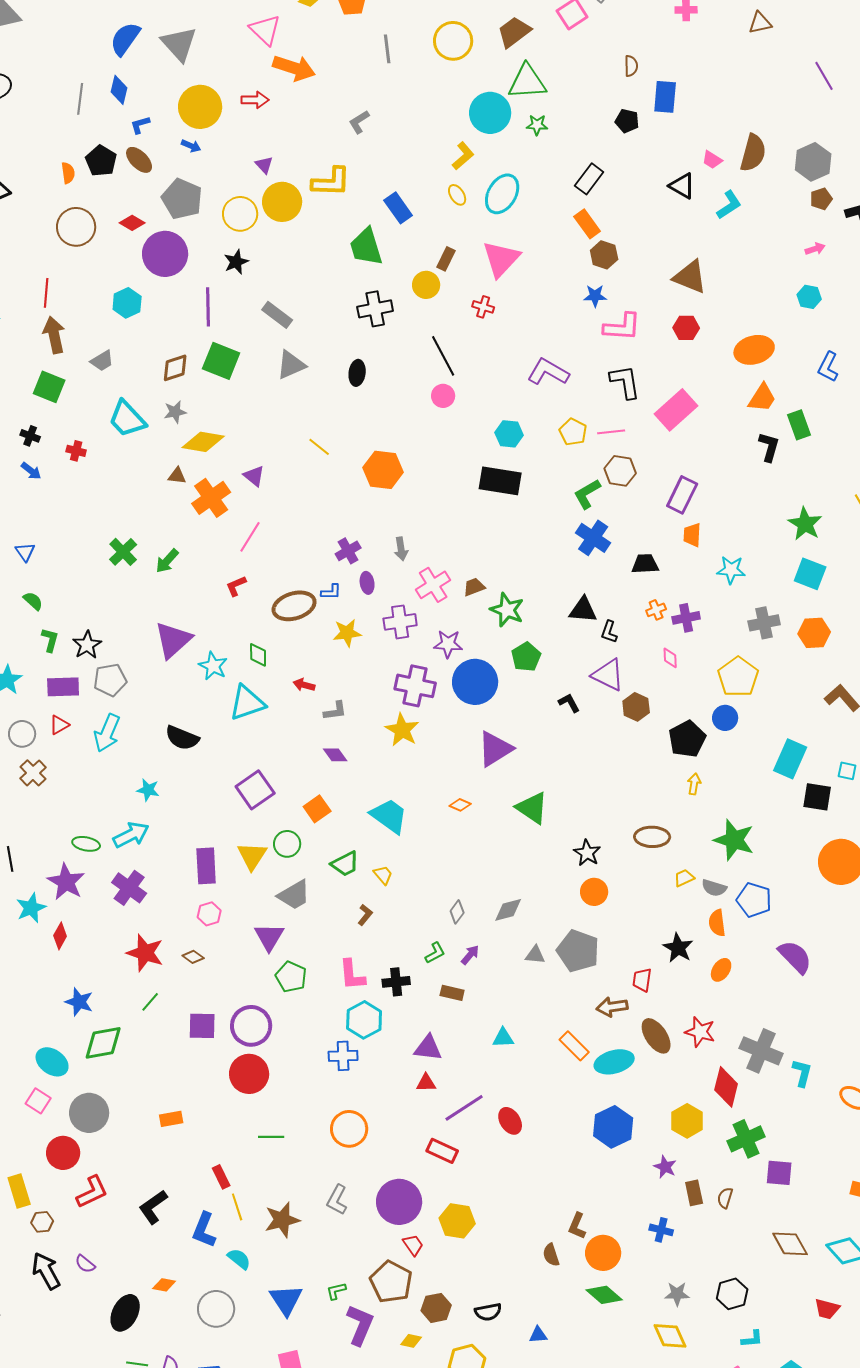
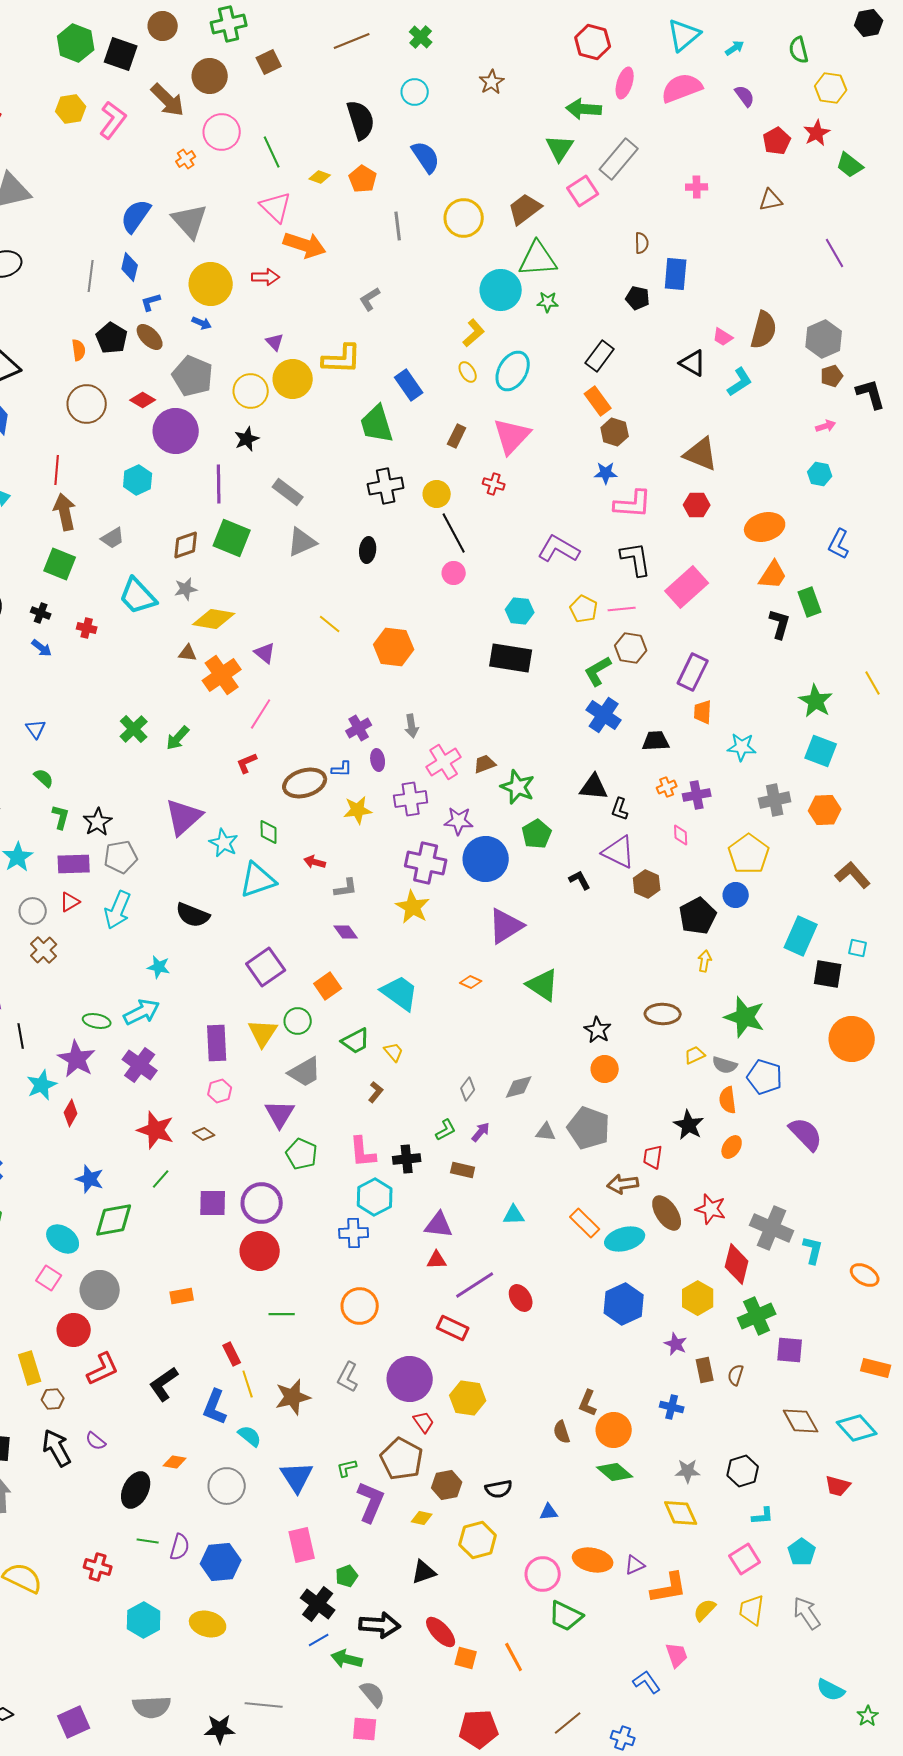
yellow circle: (426, 285) -> (437, 494), moved

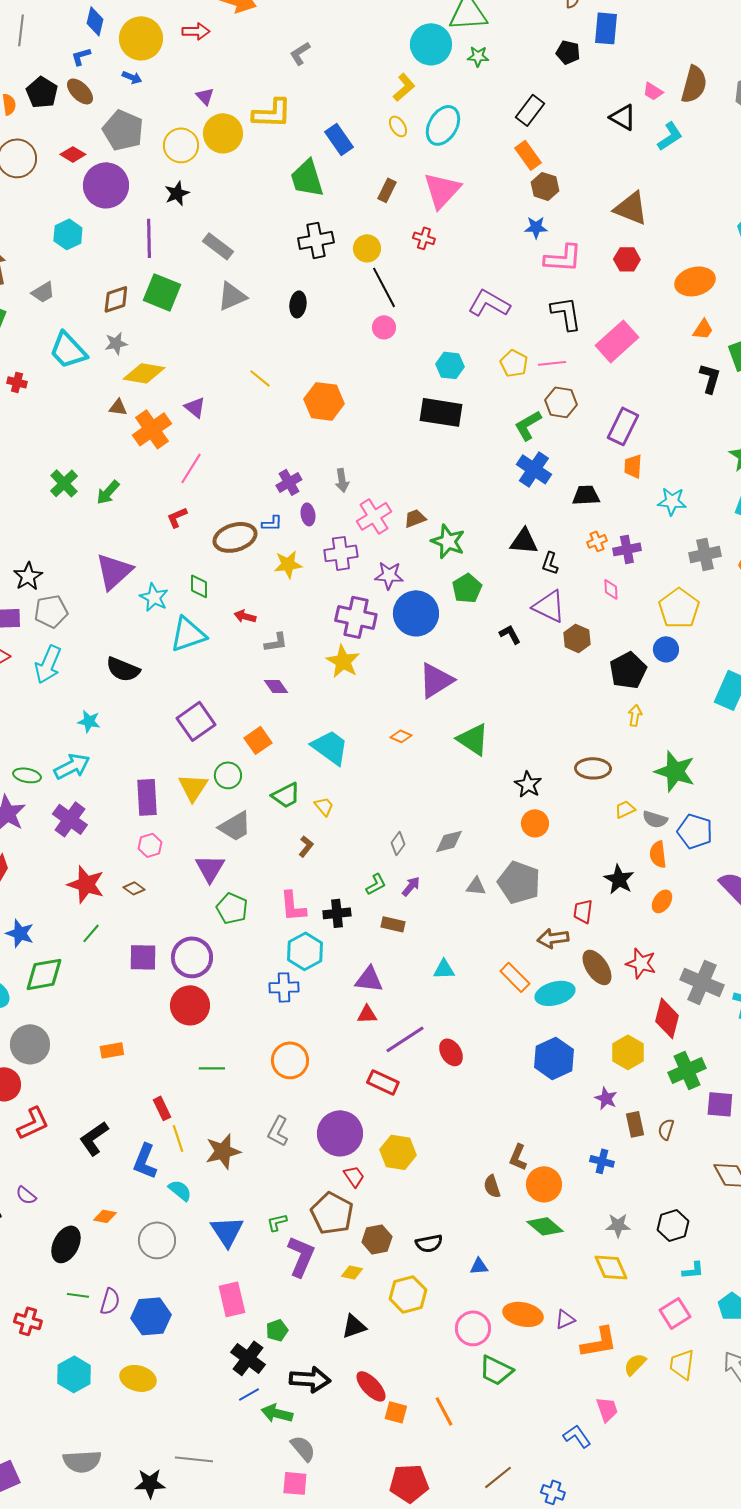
blue diamond: (130, 267) -> (95, 21), moved
orange trapezoid: (773, 575) -> (703, 329), size x0.7

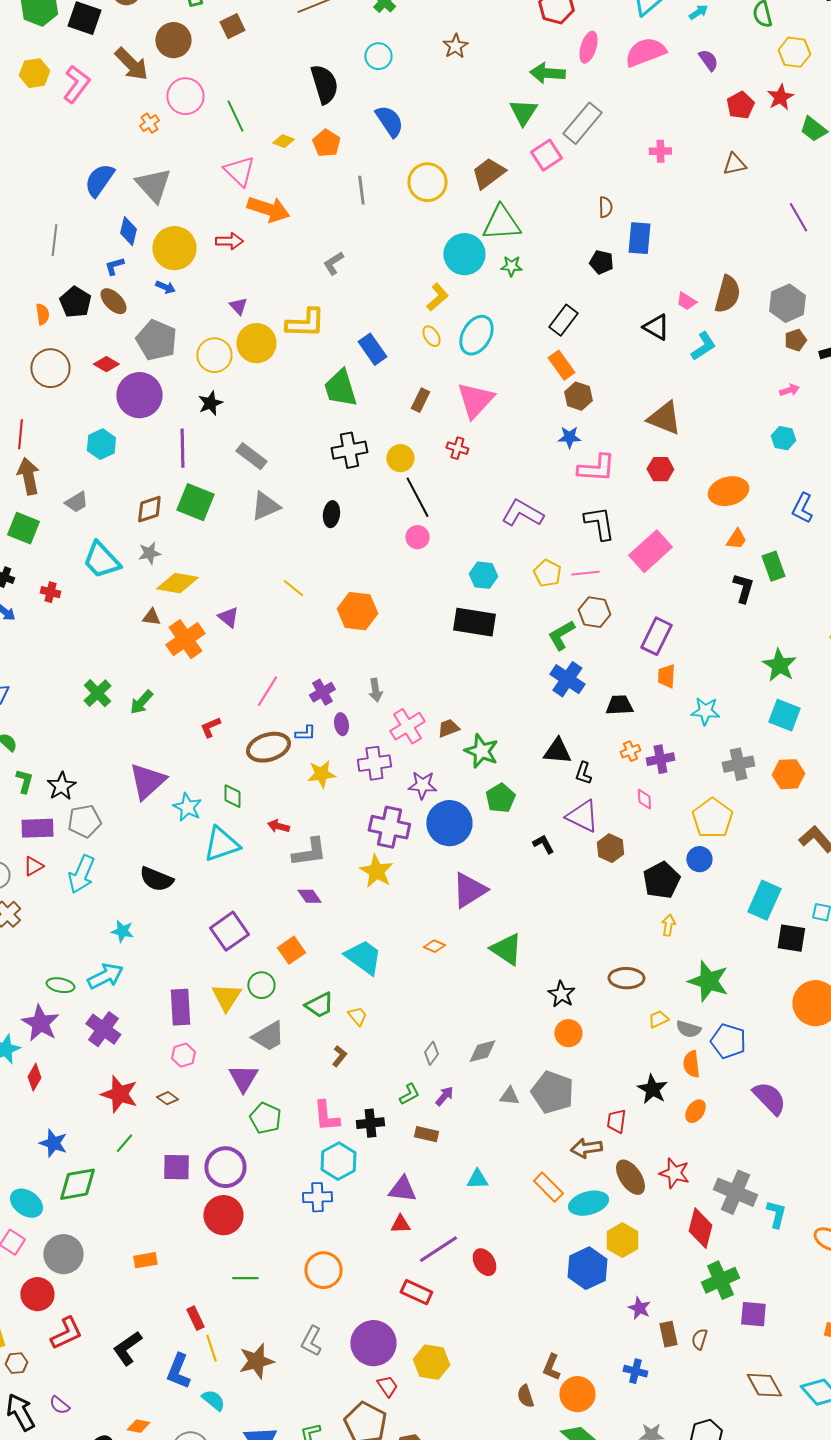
pink line: (191, 468) -> (267, 691), moved
gray L-shape: (276, 642) -> (309, 852), size x1.5
yellow hexagon: (628, 1052) -> (622, 1240), moved

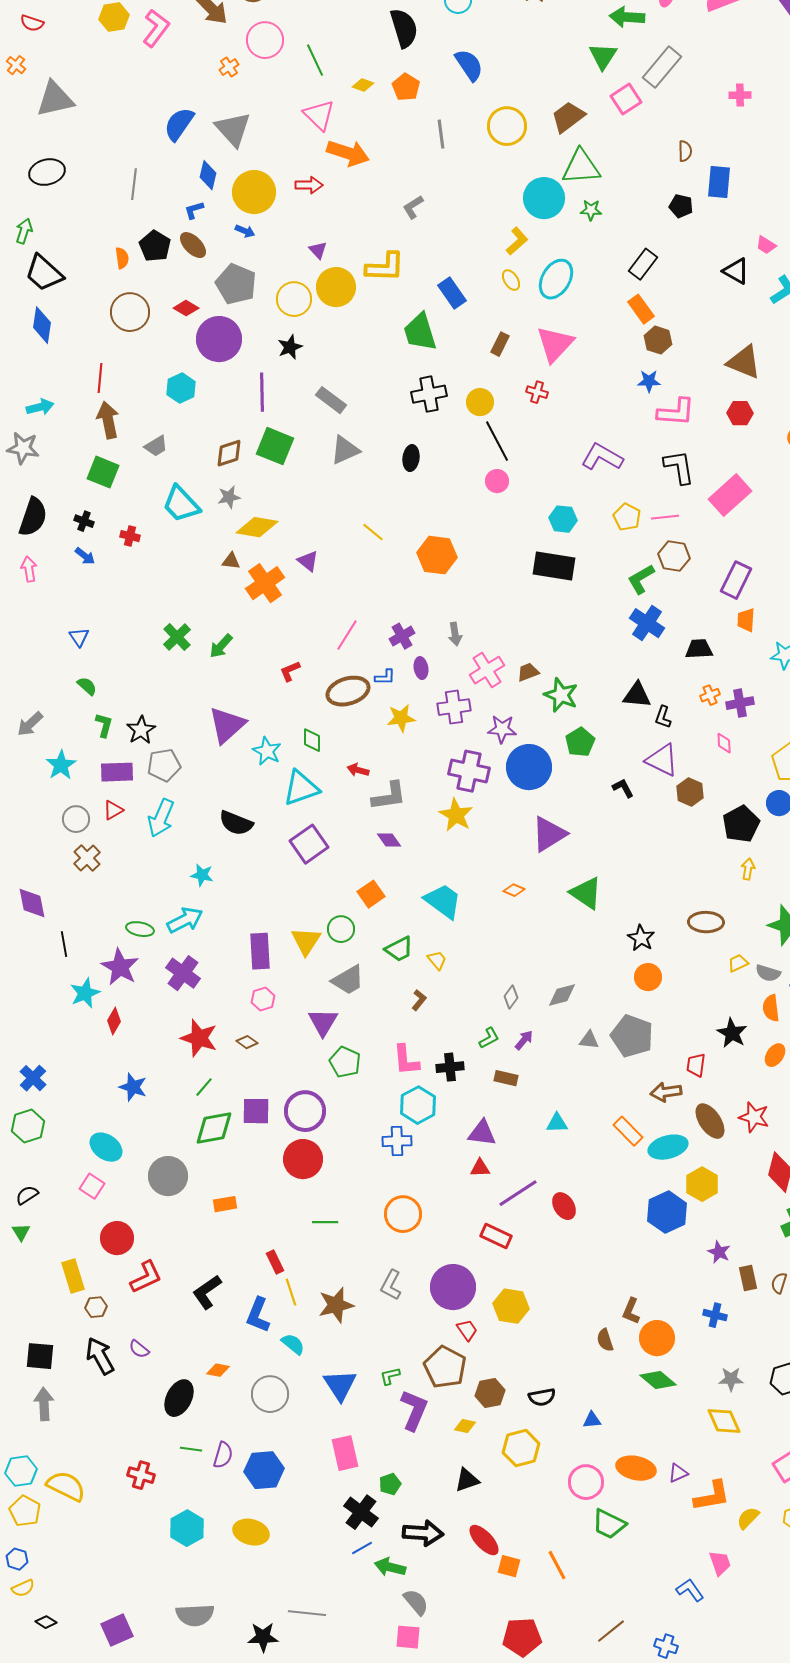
purple square: (229, 931) -> (309, 844), moved
green diamond: (77, 1184) -> (214, 1128), moved
gray circle: (63, 1254) -> (168, 1176), moved

